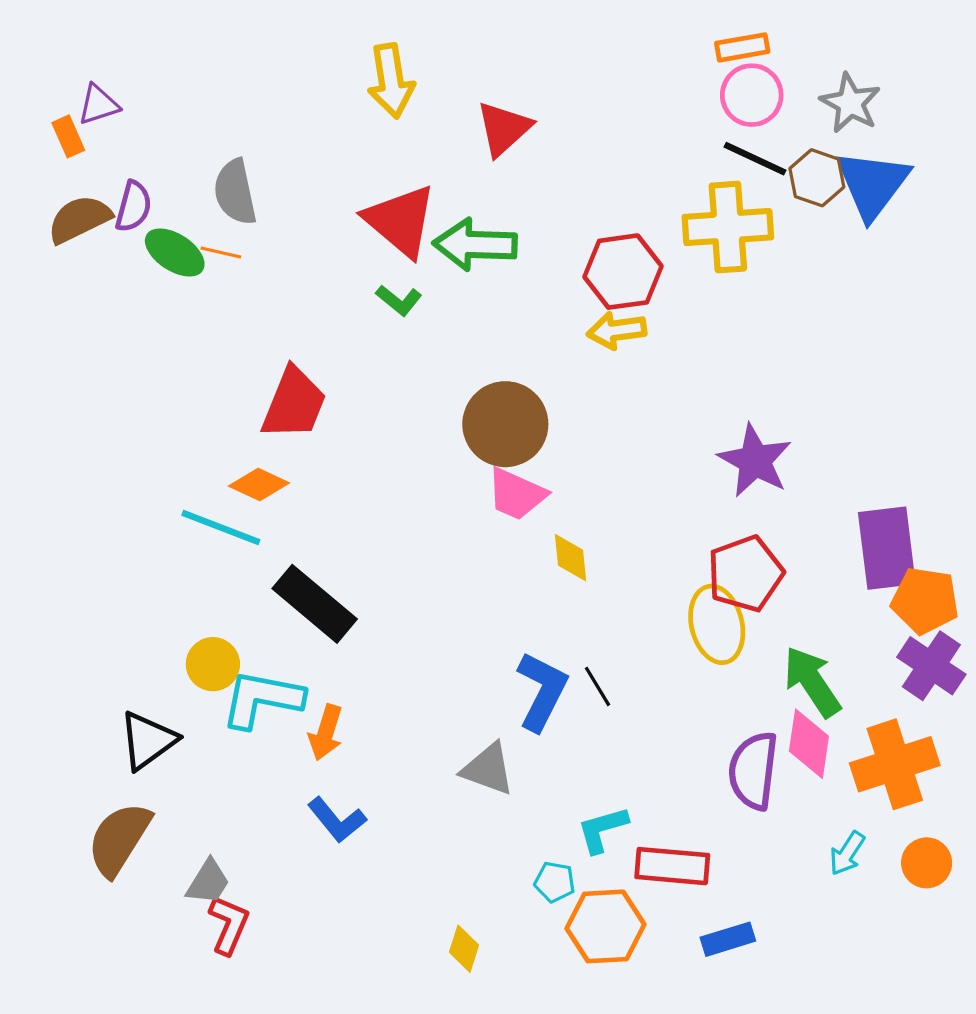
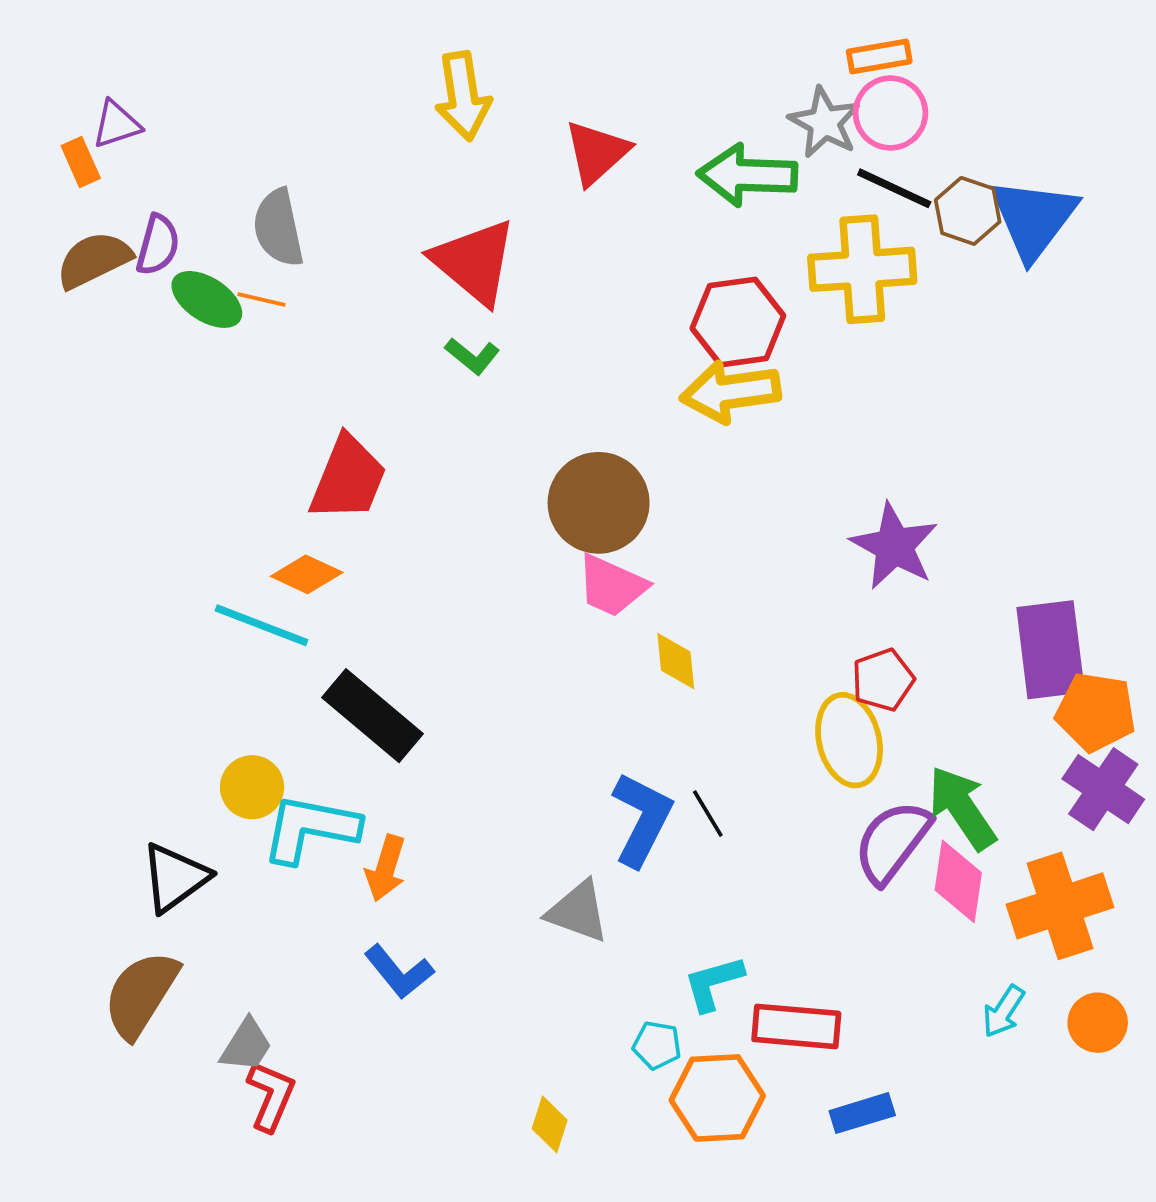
gray star: (850, 103) -> (825, 122), moved
green arrow: (475, 245) -> (747, 175), moved
yellow arrow: (617, 330) -> (730, 392), size x1.4
red pentagon: (745, 574) -> (883, 680), size x0.7
purple semicircle: (753, 771) -> (892, 842), moved, turned 30

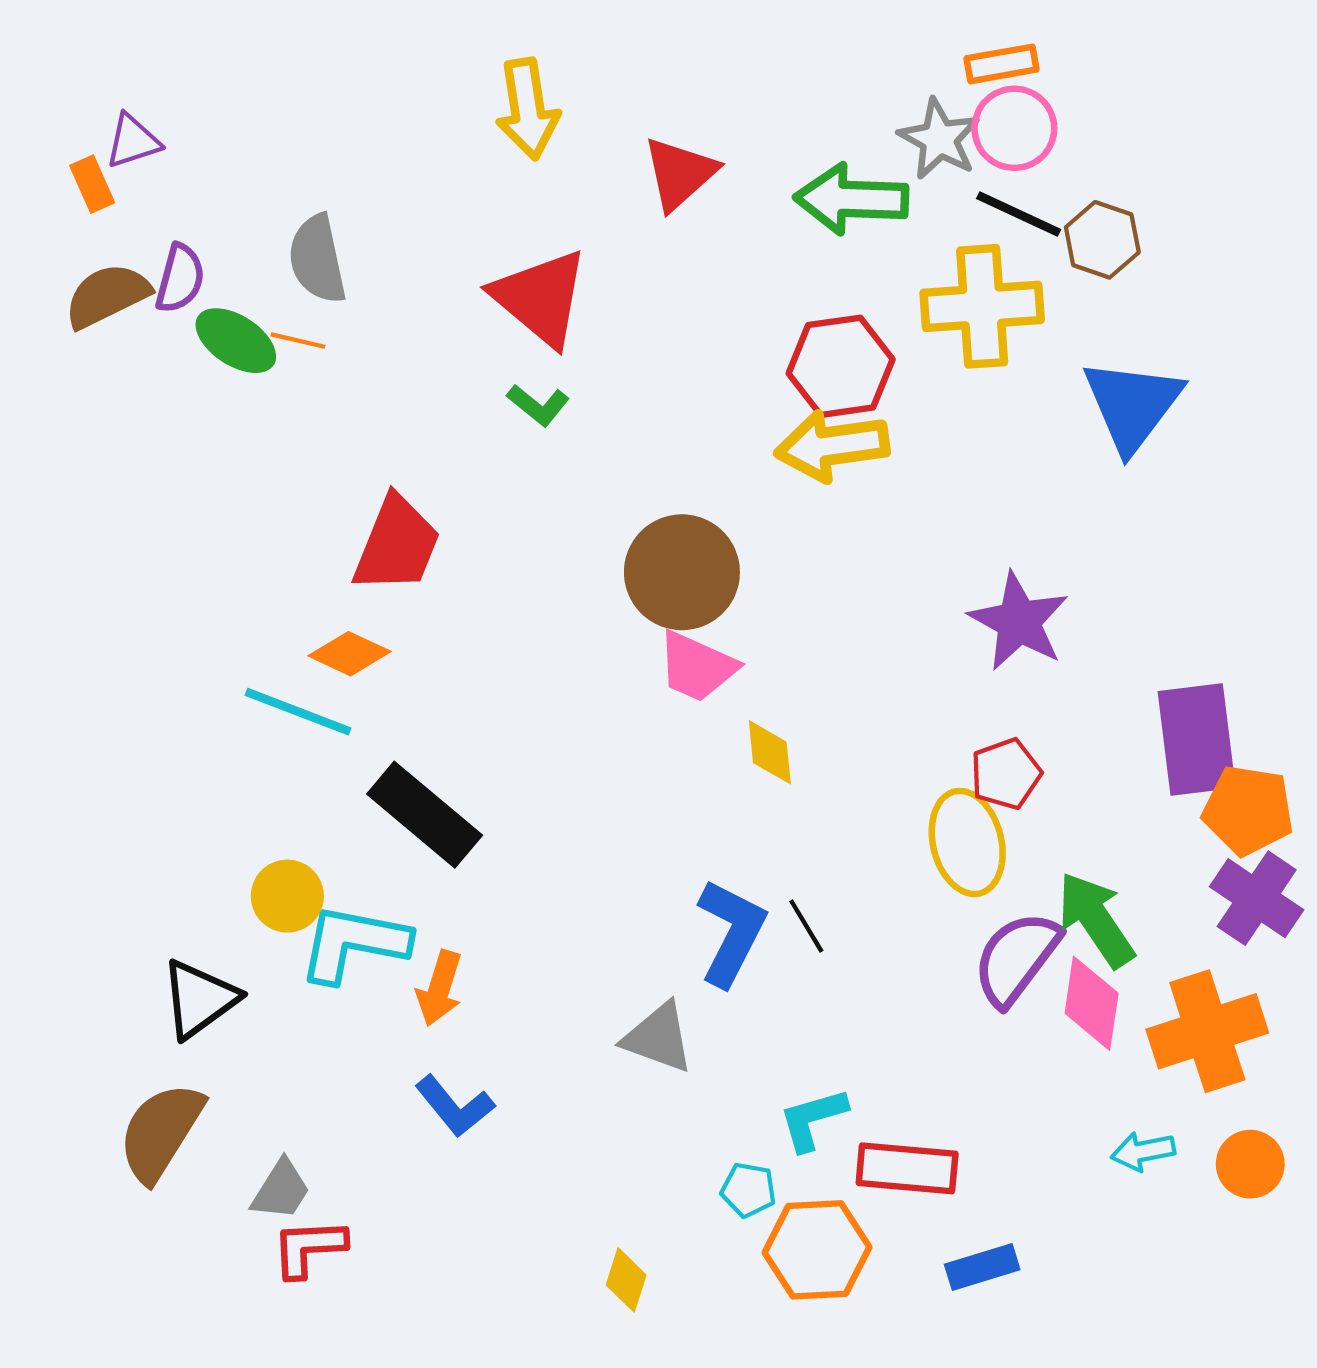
blue triangle: (1034, 218) -> (1132, 405), moved
cyan arrow: (1003, 1011) -> (1143, 1151), turned 46
red L-shape: (271, 1096) -> (309, 1248), turned -116

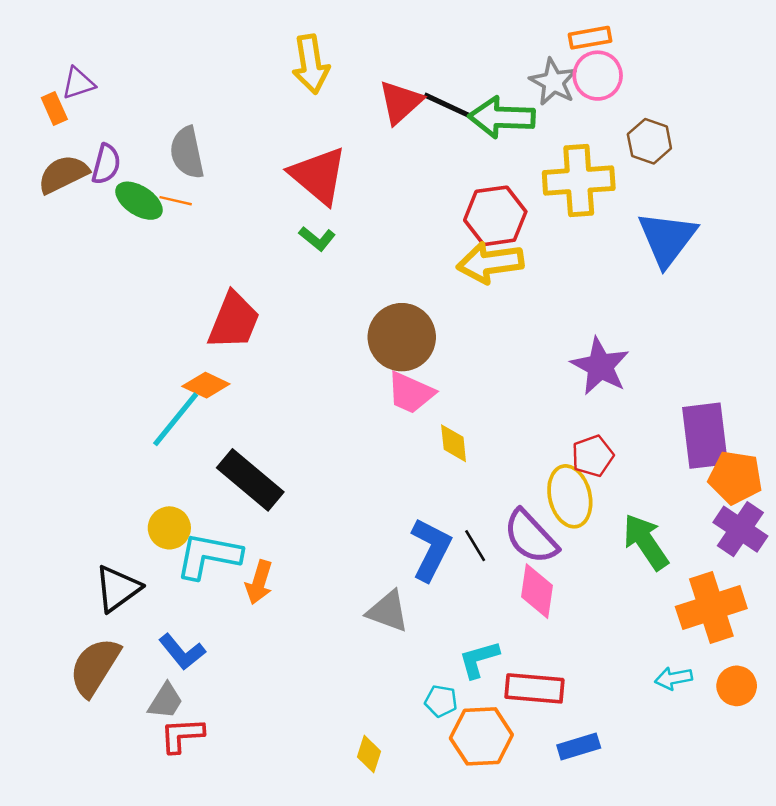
black line: (1019, 214) -> (449, 106), moved
cyan line: (298, 712) -> (176, 419), turned -72
purple semicircle: (1016, 958) -> (531, 537), moved, turned -80
pink diamond: (1092, 1003) -> (537, 591), moved
blue L-shape: (455, 1106) -> (182, 652), moved

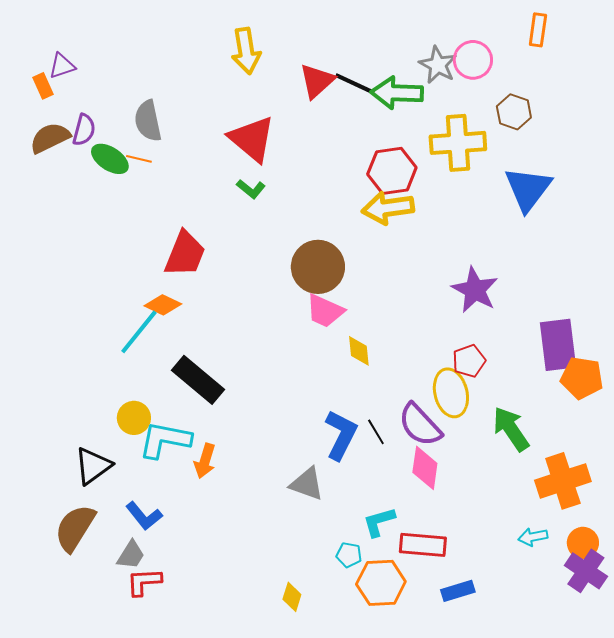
orange rectangle: (590, 38) -> (538, 30), moved, turned -72
purple cross: (740, 529) -> (586, 571), moved

